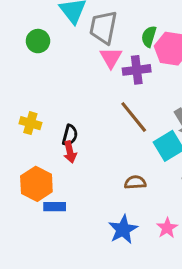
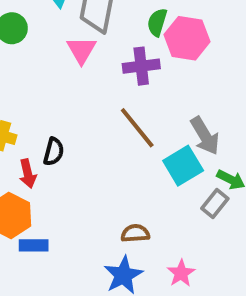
pink triangle: (111, 58) -> (81, 50), moved
red arrow: (70, 152) -> (28, 174), moved
brown semicircle: (135, 182) -> (135, 233), moved

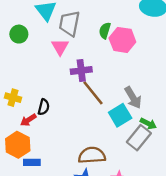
purple cross: (141, 66) -> (81, 71), moved
red arrow: (28, 174) -> (28, 120), turned 70
gray rectangle: (215, 203) -> (139, 138), size x1.5
brown semicircle: (135, 233) -> (92, 155), size x1.6

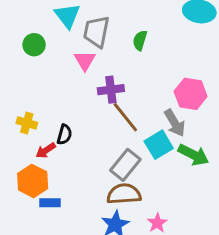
pink hexagon: (122, 40) -> (191, 94), moved
green arrow: (148, 124) -> (193, 155), size x1.5
gray rectangle: (139, 138) -> (125, 165), moved

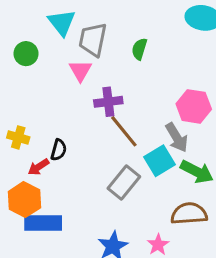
brown semicircle: (124, 194) -> (189, 214), moved
blue rectangle: (50, 203) -> (43, 223), size x1.6

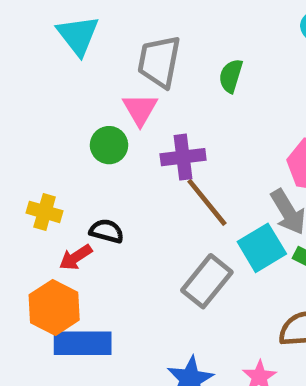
cyan triangle: (62, 23) -> (78, 35), moved
green circle: (26, 54) -> (109, 145), moved
black semicircle: (59, 150) -> (107, 231), turned -90

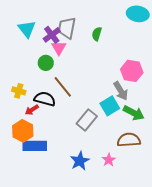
cyan triangle: (78, 35) -> (27, 29), moved
purple cross: (183, 157) -> (52, 35), moved, turned -30
brown line: (207, 202) -> (63, 87), moved
black semicircle: (107, 231) -> (45, 99), size x1.5

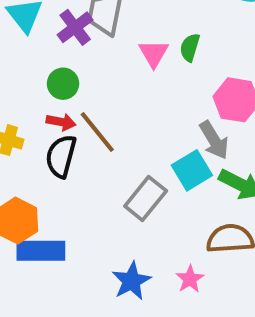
green semicircle: (97, 34) -> (190, 47), moved
pink triangle: (59, 48) -> (154, 53), moved
black semicircle: (45, 99) -> (61, 156), turned -90
red arrow: (32, 110) -> (61, 122), moved, turned -136

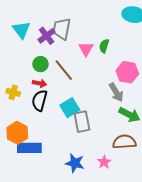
brown line: (97, 132) -> (64, 70), moved
cyan square: (192, 170) -> (70, 108), moved
gray rectangle: (146, 198) -> (82, 122), turned -50
blue star: (131, 281) -> (75, 163), turned -30

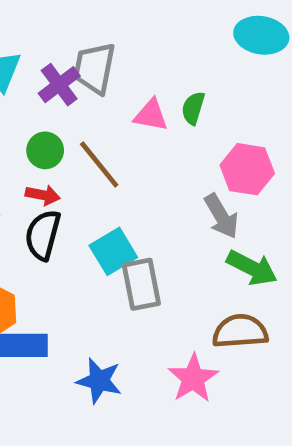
pink triangle: (86, 49) -> (151, 115), turned -49
pink star: (104, 162) -> (193, 378), size x1.5
blue star: (75, 163) -> (99, 381), moved

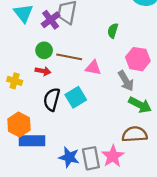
pink triangle: (151, 115) -> (93, 68), moved
brown line: (99, 164) -> (69, 57), turned -40
black semicircle: (43, 235) -> (52, 99), moved
gray rectangle: (141, 284) -> (91, 158), moved

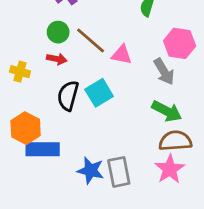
brown line: (69, 57) -> (91, 41), turned 30
green arrow: (140, 105) -> (167, 111), moved
pink star: (113, 156) -> (170, 169), moved

